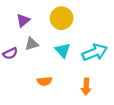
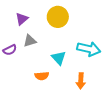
cyan triangle: (63, 50) -> (59, 58), moved
cyan arrow: (95, 52) -> (89, 49), turned 35

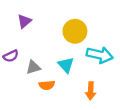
yellow circle: (58, 17) -> (75, 31), moved
gray triangle: (30, 41) -> (33, 67), moved

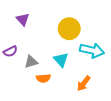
purple triangle: (24, 21) -> (23, 19), turned -32
orange arrow: (91, 91) -> (84, 83), turned 35

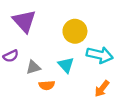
purple triangle: (23, 19) -> (24, 21), size x1.6
orange arrow: (84, 83) -> (102, 89), moved

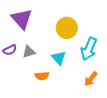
cyan arrow: (100, 55) -> (89, 49), turned 100
gray triangle: (33, 67) -> (29, 52), moved

